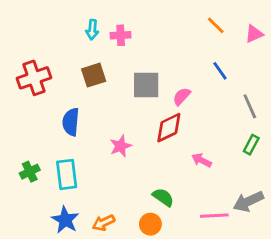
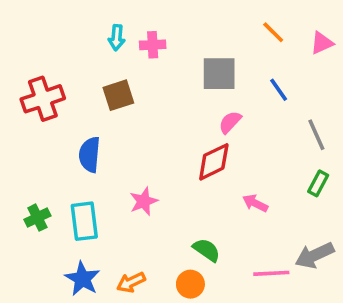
gray square: (146, 85) -> (219, 74), moved
pink star: (121, 146) -> (144, 201), moved

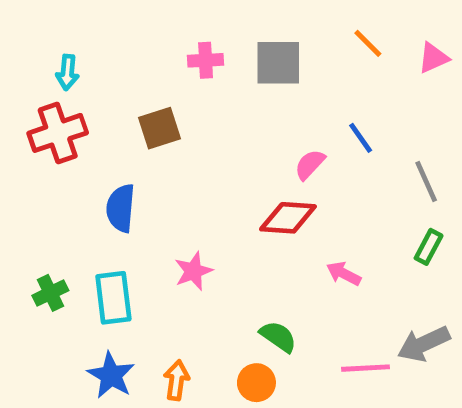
cyan arrow: (117, 38) -> (67, 72), moved
gray square: (219, 74) -> (278, 63), moved
blue line: (279, 90) -> (361, 138), moved
red diamond: (214, 162) -> (288, 218), turned 30
orange arrow: (131, 282) -> (176, 380), turned 124

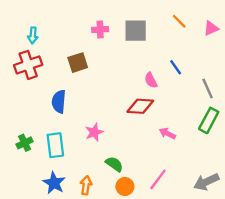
pink semicircle: (310, 164) -> (151, 80), turned -70
green rectangle: (429, 247) -> (209, 120), size x1.5
green semicircle: (278, 337) -> (114, 164), moved
gray arrow: (424, 344) -> (206, 182), moved
pink line: (366, 368) -> (158, 179), moved, turned -50

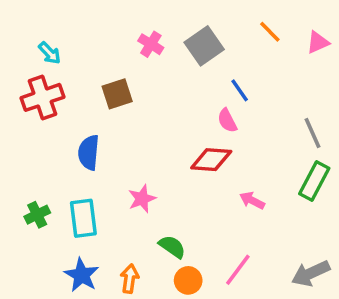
pink cross: (100, 30) -> (151, 44), turned 35
gray square: (136, 31) -> (204, 46), turned -35
cyan arrow: (33, 35) -> (50, 53), turned -49
blue line: (176, 67) -> (240, 90), moved

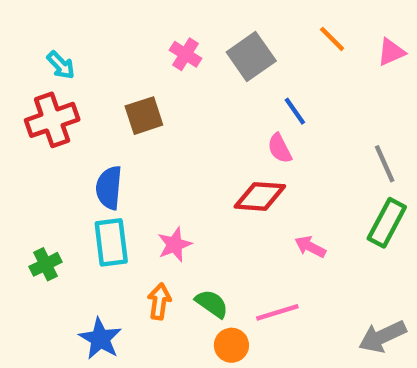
cyan rectangle: (83, 218) -> (111, 242), moved
pink line: (238, 270) -> (277, 312), moved, turned 36
orange arrow: (130, 279) -> (159, 301), moved

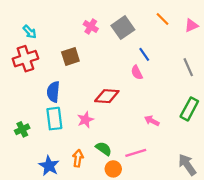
gray line: (385, 164) -> (188, 67), moved
red diamond: (260, 196) -> (107, 96), moved
orange arrow: (159, 301) -> (78, 158), moved
gray arrow: (382, 336) -> (187, 165), turned 80

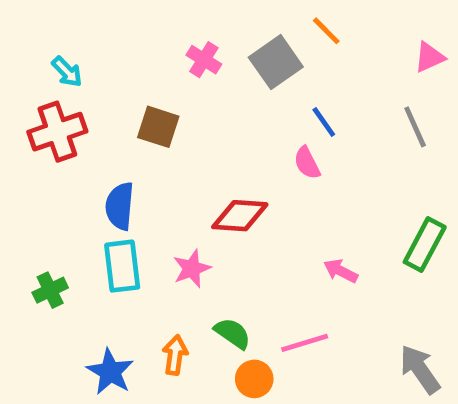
orange line: (163, 19) -> (326, 31), moved
brown square: (70, 56) -> (158, 127), turned 36
gray line: (188, 67) -> (415, 127), moved

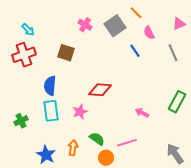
pink semicircle: (307, 163) -> (149, 33), moved

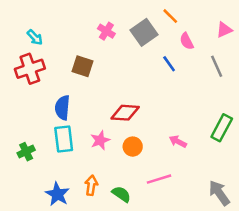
green semicircle: (97, 139) -> (121, 194), moved
orange circle: (106, 158) -> (133, 147), moved

